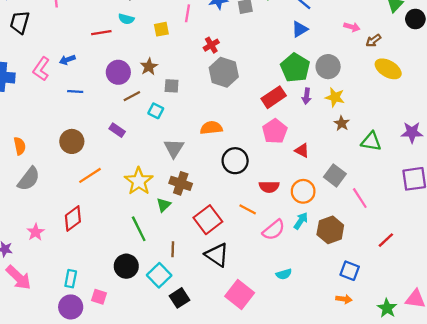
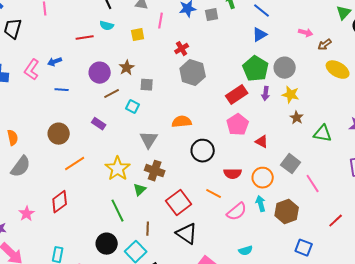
cyan arrow: (301, 221) -> (261, 204), turned -49

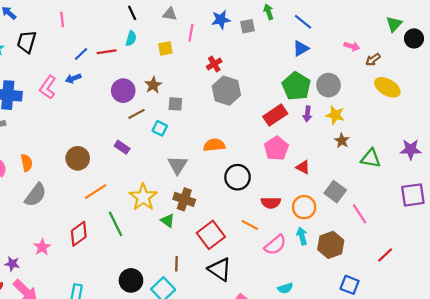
cyan semicircle: (107, 26) -> (131, 38), turned -88
blue line: (62, 90) -> (81, 54), moved, turned -48
green triangle: (140, 190) -> (168, 220), turned -40
green line: (118, 211) -> (115, 224), moved

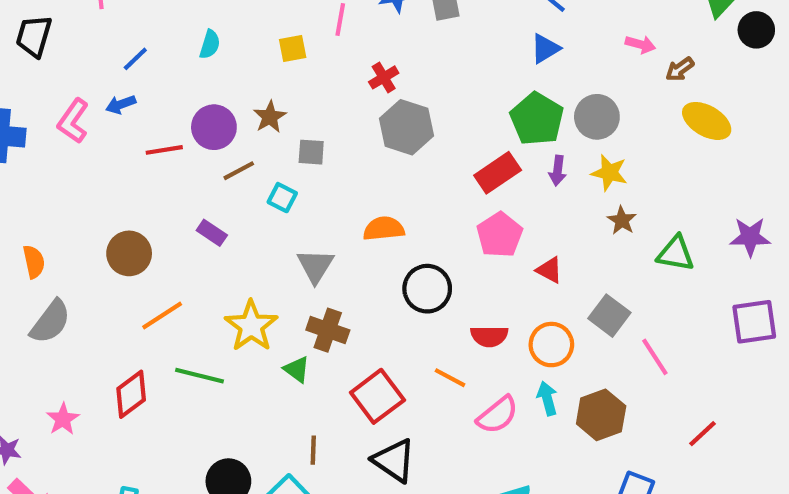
cyan semicircle: (131, 38) -> (210, 44), moved
red line: (107, 52) -> (164, 150), moved
green line: (115, 224) -> (199, 376), turned -50

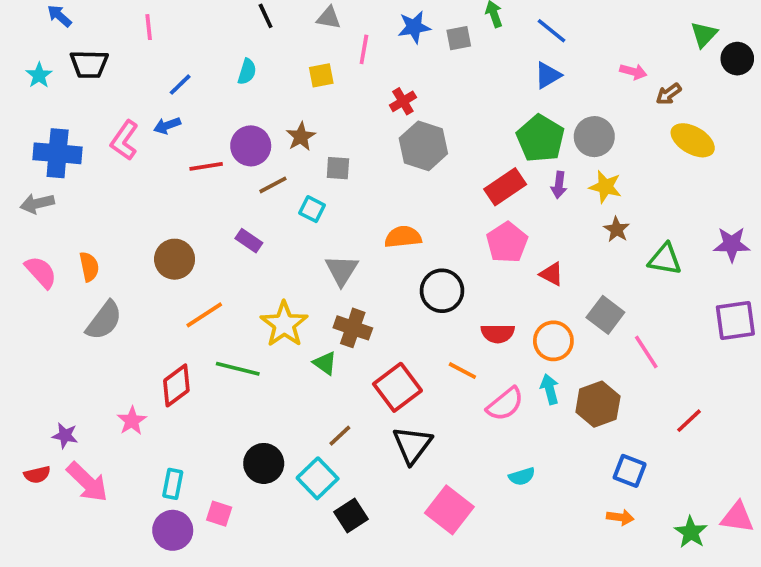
black trapezoid: (34, 36) -> (89, 64), turned -105
pink star: (63, 419) -> (132, 421), moved
brown line: (313, 450) -> (340, 436), turned 45
black triangle: (394, 460) -> (412, 445), turned 33

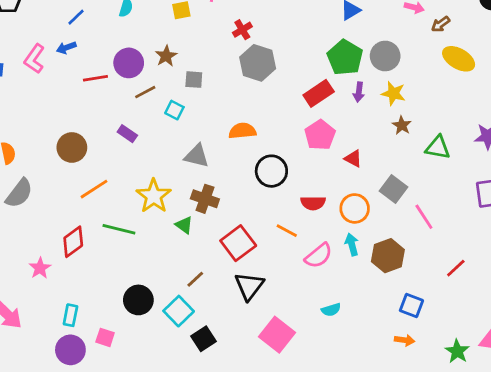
gray triangle: (342, 270) -> (197, 156), turned -48

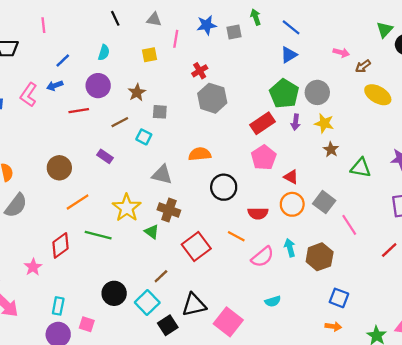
purple circle: (129, 63) -> (98, 86), moved
orange circle: (355, 208) -> (292, 204), moved
red line: (456, 268) -> (389, 250), moved
black triangle: (249, 286) -> (194, 305), moved, turned 40

